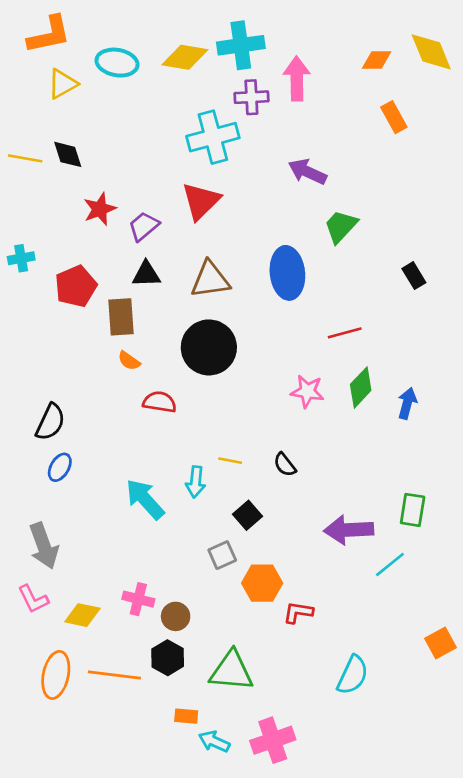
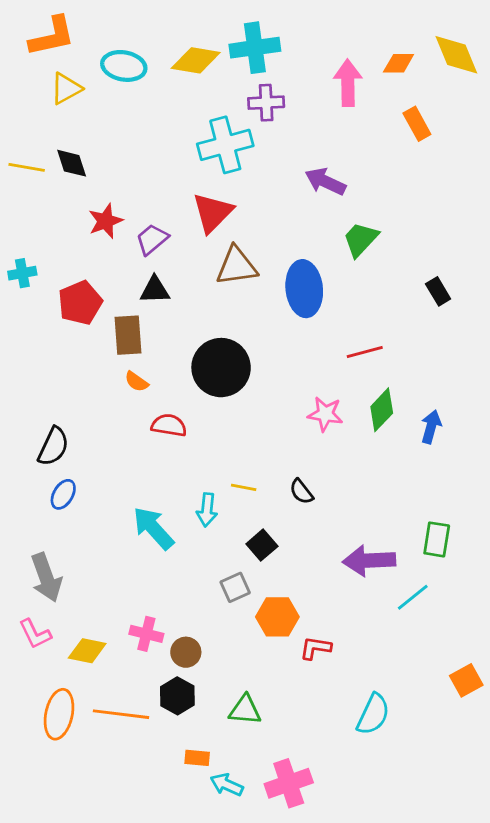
pink arrow: (297, 79) -> (348, 83), moved
brown triangle: (210, 280) -> (237, 266), moved
green triangle: (232, 671) -> (245, 710), size x0.7

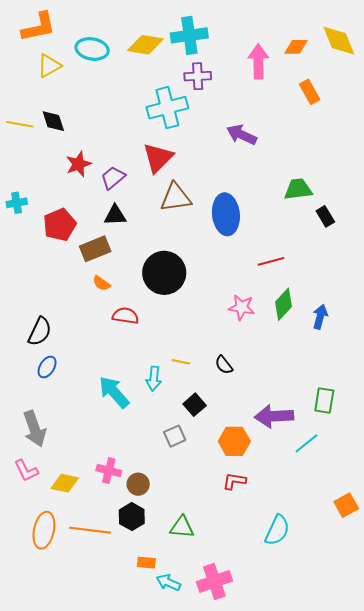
green trapezoid: (361, 239) -> (298, 189), moved, turned 40
brown rectangle: (128, 335) -> (95, 249), turned 72
orange hexagon: (277, 617) -> (234, 441), moved

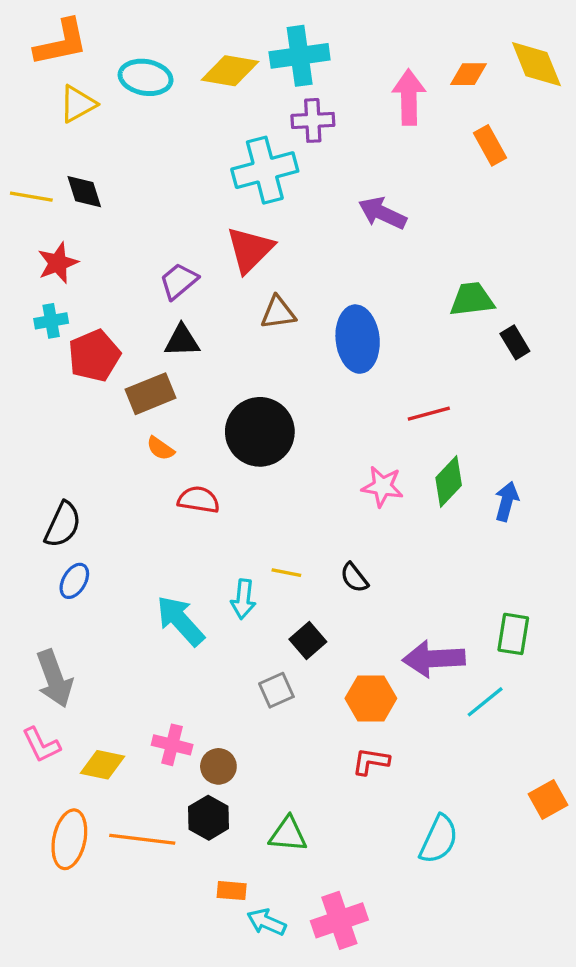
red star: (78, 164) -> (58, 263), moved
brown triangle: (176, 198) -> (278, 313), size x0.7
cyan cross: (17, 203) -> (51, 321), moved

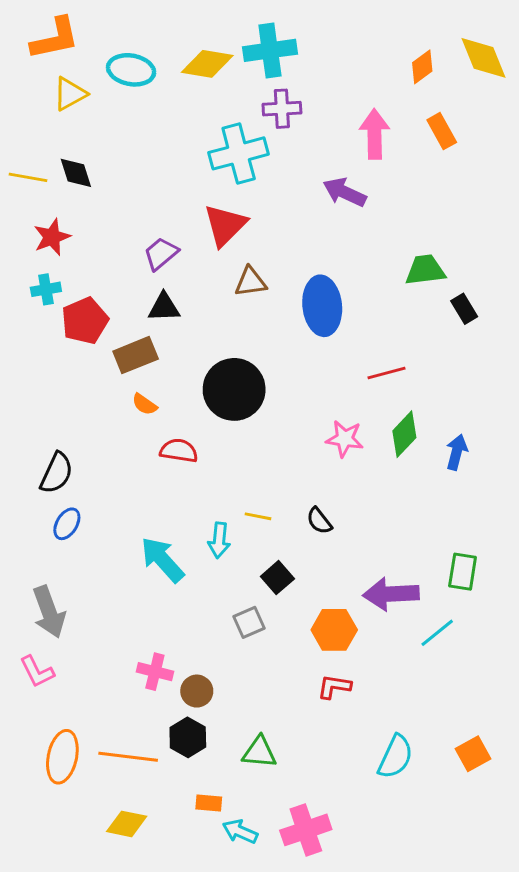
orange diamond: (469, 74) -> (422, 67), turned -36
pink arrow: (409, 97) -> (374, 134), moved
yellow diamond: (102, 765) -> (127, 824), moved
orange square: (548, 800) -> (473, 754), moved

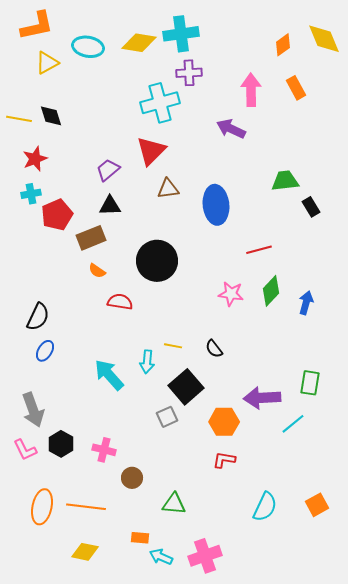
black square: (277, 578) -> (186, 387), size x1.6
brown circle: (197, 691) -> (132, 478), moved
black hexagon: (188, 737) -> (61, 444), moved

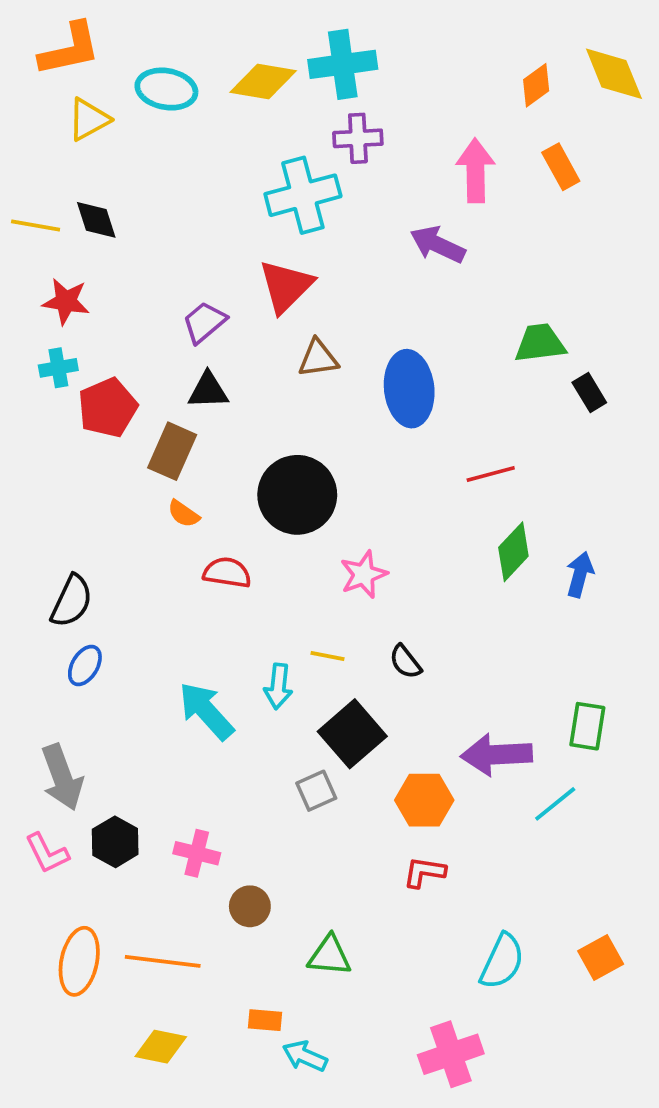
red star: (35, 159) -> (66, 301), turned 30
brown rectangle: (91, 238) -> (172, 451), turned -44
pink star: (231, 294) -> (364, 574), moved, turned -30
pink cross: (205, 556) -> (451, 1054), moved

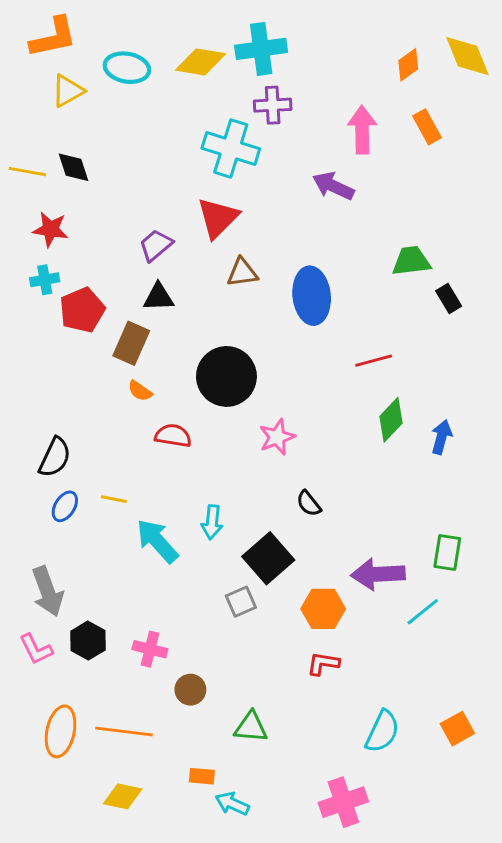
cyan cross: (303, 195) -> (231, 148), turned 32
yellow line: (328, 656) -> (114, 499), moved

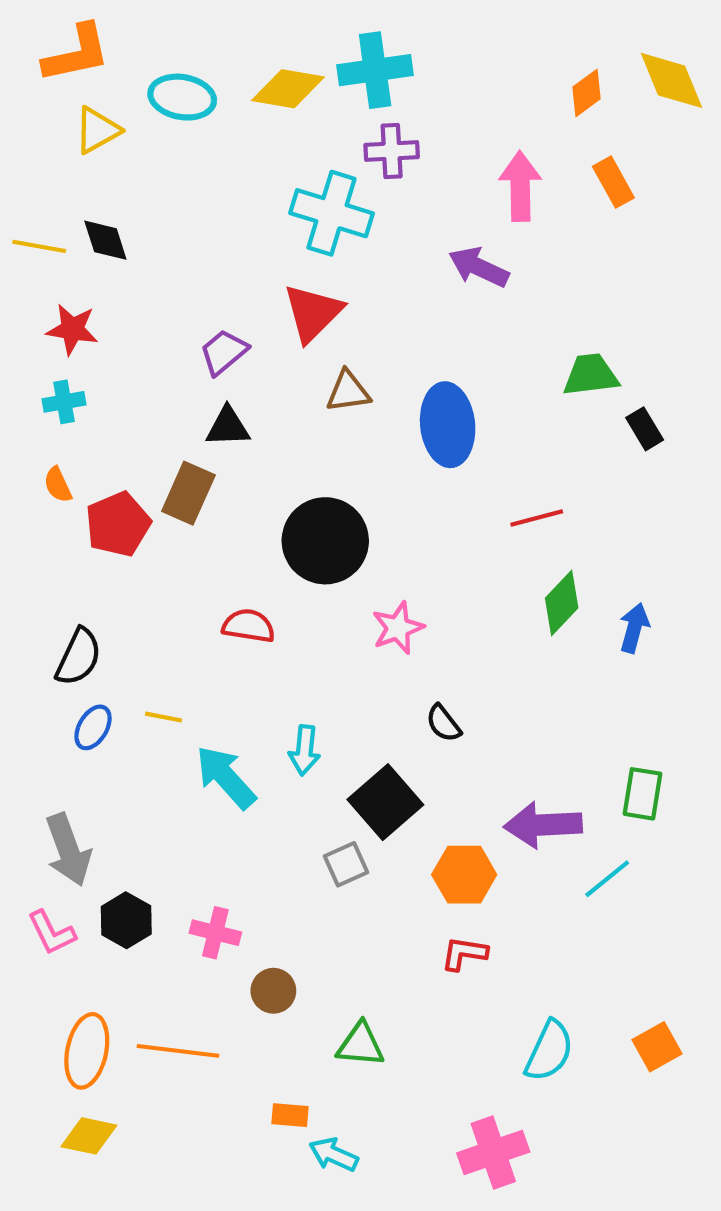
red pentagon: (82, 310) -> (118, 524), moved
orange semicircle: (140, 391) -> (58, 485), moved, turned 30
yellow diamond: (123, 796) -> (89, 1136), moved

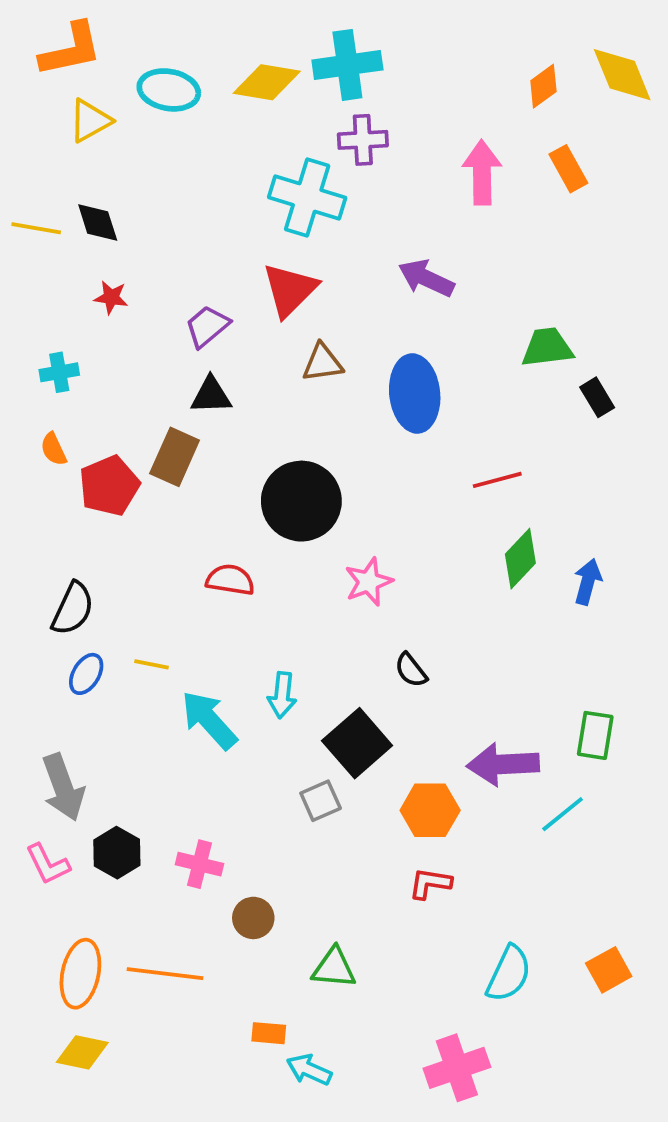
purple arrow: (479, 267) -> (426, 278), moved
red star: (72, 329) -> (111, 297), moved, size x0.7

